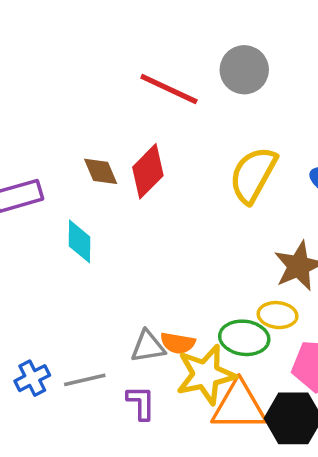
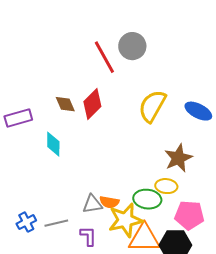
gray circle: (244, 70) -> (132, 46), moved
red line: (169, 89) -> (104, 57), turned 36

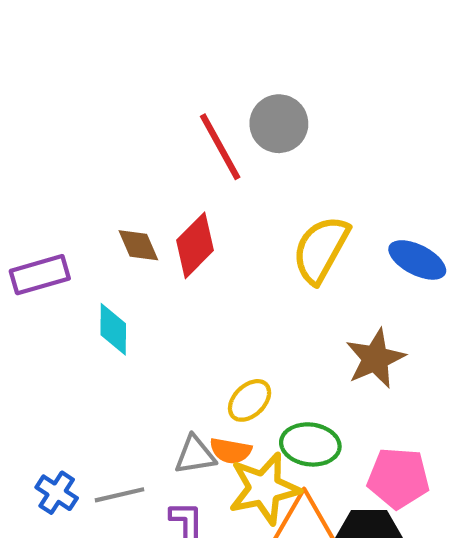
yellow ellipse: (166, 186) -> (250, 400), moved, turned -50
blue cross: (26, 222) -> (57, 493), turned -30

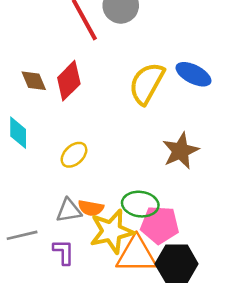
blue ellipse: (417, 260) -> (193, 74), moved
yellow ellipse: (250, 400) -> (74, 155), moved
pink pentagon: (398, 478) -> (160, 225), moved

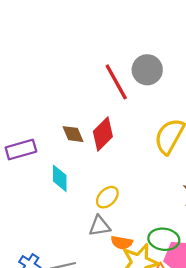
gray triangle: (69, 211) -> (100, 226), moved

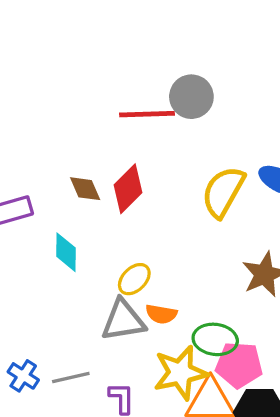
red line: (116, 82) -> (147, 114), turned -63
gray triangle: (100, 226) -> (123, 320), size x1.4
orange semicircle: (122, 243) -> (161, 314), moved

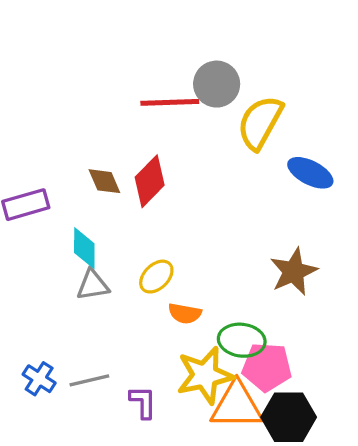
yellow semicircle: (223, 192) -> (260, 123), moved
gray triangle: (123, 320) -> (93, 285), moved, size x0.7

